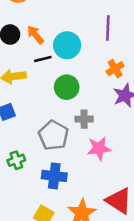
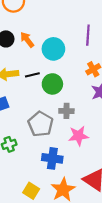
black line: (43, 59) -> (32, 75), moved
blue cross: (54, 176) -> (52, 158), moved

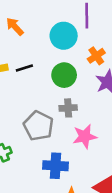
cyan circle: (53, 49) -> (64, 36), moved
green circle: (52, 84) -> (64, 75), moved

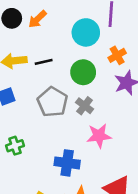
orange arrow: (15, 26) -> (37, 19), turned -96
gray cross: (68, 108) -> (85, 106), turned 36
gray pentagon: (38, 126) -> (53, 102), moved

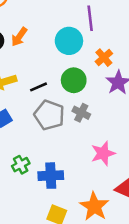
black line: (44, 62) -> (39, 87), moved
pink star: (99, 136) -> (103, 153), moved
blue cross: (67, 163) -> (51, 176), moved

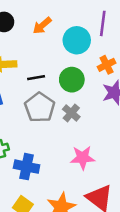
orange arrow: (19, 37) -> (42, 26), moved

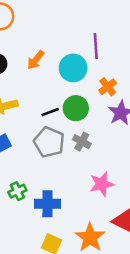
black line: (36, 78) -> (50, 112), moved

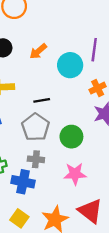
green circle: (76, 108) -> (71, 137), moved
gray cross: (82, 142) -> (36, 159), moved, turned -35

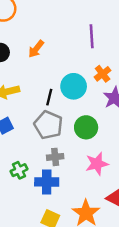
cyan circle: (70, 65) -> (74, 86), moved
black line: (42, 100) -> (49, 97), turned -56

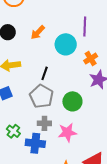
cyan circle: (74, 86) -> (66, 44), moved
pink star: (97, 164) -> (67, 132), moved
green cross: (19, 170) -> (13, 131), turned -32

